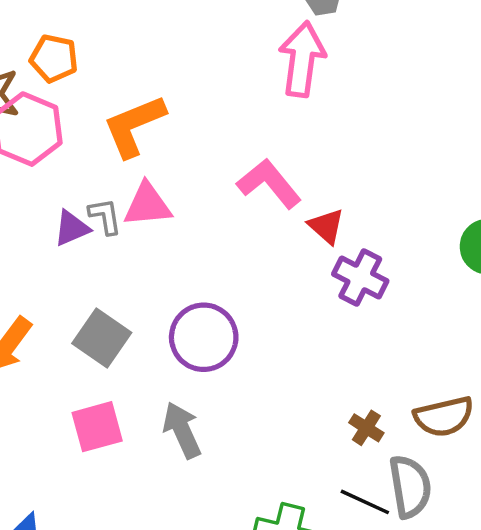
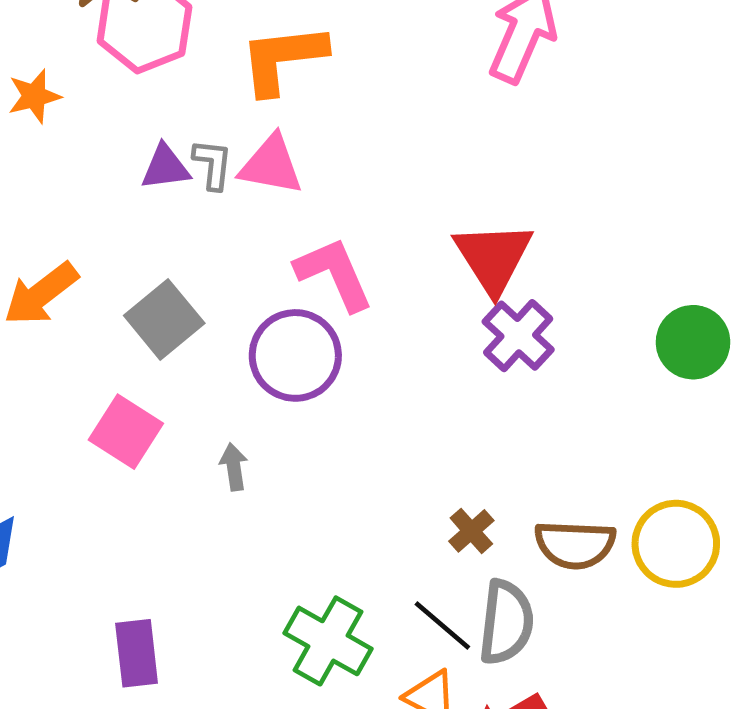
pink L-shape: (269, 184) -> (334, 274), moved
red triangle: (326, 226) -> (493, 257), size x1.6
pink square: (97, 427) -> (126, 432), turned 32
gray arrow: (182, 430) -> (234, 467), size x0.6

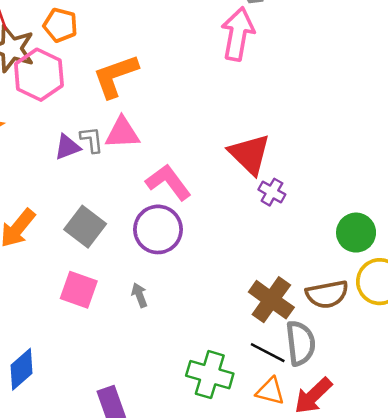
purple cross: (518, 336) -> (272, 192), size x0.7
green circle: (693, 342) -> (356, 233), moved
brown cross: (471, 531) -> (271, 300), size x1.8

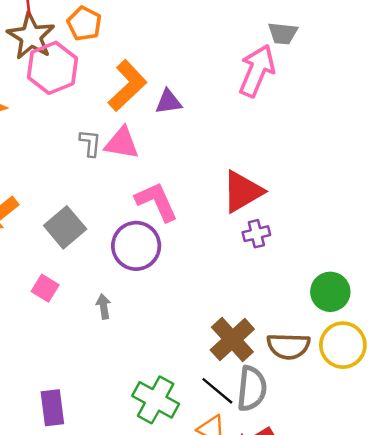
orange L-shape: (115, 76) -> (127, 86), turned 144
purple triangle: (67, 147) -> (168, 102), moved
red triangle: (249, 154) -> (242, 192), turned 33
purple cross: (272, 192) -> (256, 234), turned 35
pink square: (79, 290) -> (45, 288), size x0.7

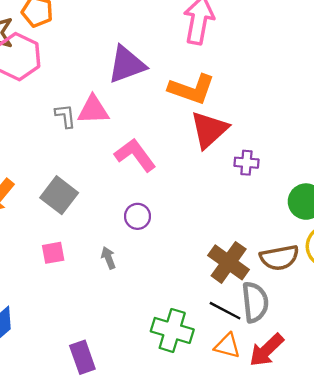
orange L-shape: (127, 86) -> (192, 89), moved, turned 75
purple triangle: (168, 102) -> (127, 65), size x1.6
purple cross: (256, 234) -> (246, 163), moved, turned 30
purple circle: (136, 246) -> (138, 216), moved, size x0.6
pink square: (45, 288) -> (53, 253), turned -30

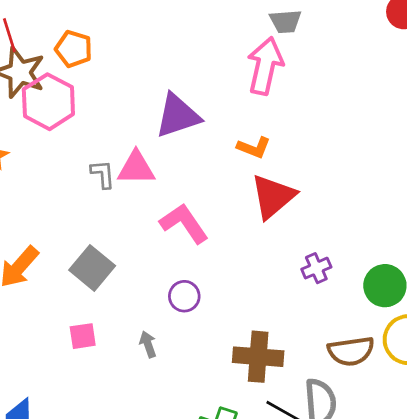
orange L-shape: (192, 89) -> (254, 148), size x0.6
purple cross: (246, 163) -> (316, 268), moved, turned -30
brown cross: (229, 262) -> (258, 357), moved, turned -33

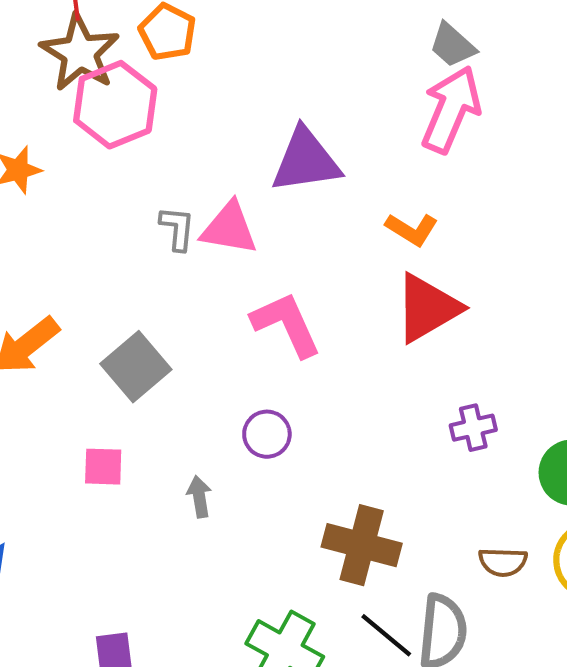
gray trapezoid: (285, 21) -> (452, 45), moved, turned 36
brown semicircle: (351, 351) -> (503, 562), size x0.7

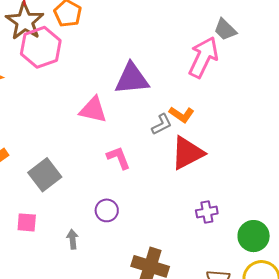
gray trapezoid: (452, 45) -> (225, 30), moved
gray L-shape: (177, 228) -> (162, 124), moved, turned 55
pink L-shape: (286, 324) -> (119, 158), size x0.7

